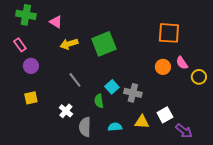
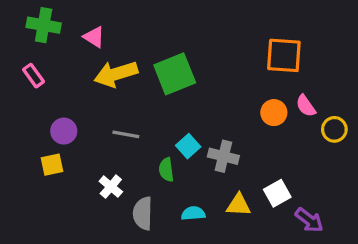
yellow arrow: (69, 44) -> (116, 74), size x1.4
purple circle: (31, 66) -> (64, 131), moved
gray line: (75, 80) -> (126, 134), turned -42

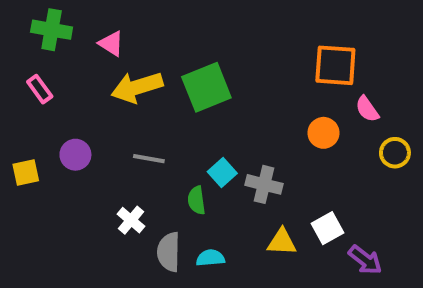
pink semicircle: (306, 106) -> (367, 109), moved
yellow square: (52, 165) -> (26, 173), moved
cyan semicircle: (193, 213) -> (210, 258), moved

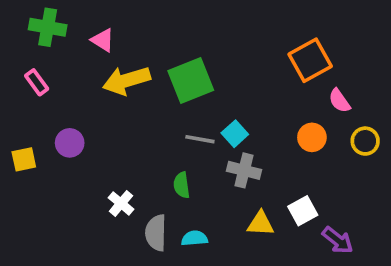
orange square: (335, 65) -> (310, 60), turned -33
orange circle: (323, 133) -> (312, 137), moved
gray line: (149, 159) -> (200, 139), moved
cyan square: (222, 173) -> (235, 134), moved

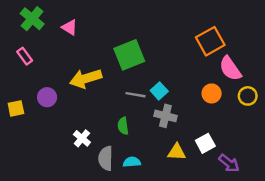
green cross: (48, 27) -> (32, 19), turned 30
yellow arrow: (127, 80) -> (86, 79), moved
pink semicircle: (339, 101) -> (230, 69), size x1.5

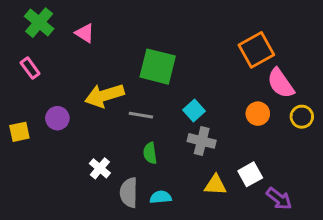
green square: (129, 55) -> (158, 67), turned 36
gray line: (136, 95) -> (141, 115), moved

